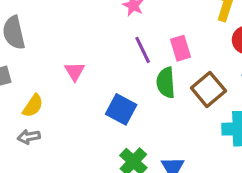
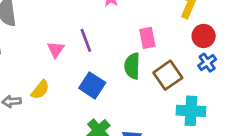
purple line: (143, 50) -> (86, 40), moved
yellow semicircle: (33, 106) -> (40, 90), moved

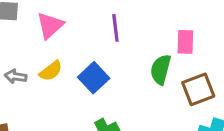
pink triangle: (56, 49) -> (50, 25), moved, size x1.4
blue square: (92, 85) -> (94, 78), moved

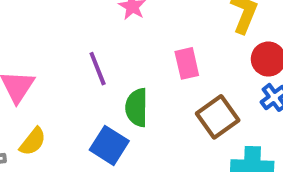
green semicircle: (161, 69) -> (137, 108), moved
blue square: (94, 78) -> (109, 145), moved

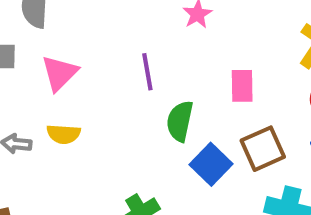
yellow semicircle: (33, 142) -> (63, 134), turned 44
blue square: (109, 145) -> (211, 164), moved

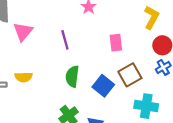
pink triangle: (59, 73) -> (23, 32), moved
green semicircle: (180, 121) -> (72, 76), moved

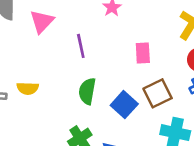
pink triangle: (23, 32) -> (42, 21), moved

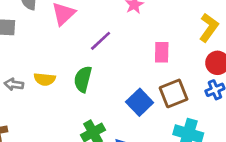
purple line: (81, 46) -> (101, 41), turned 55
green semicircle: (87, 91) -> (83, 79), moved

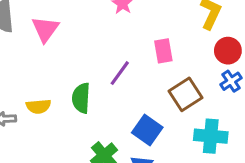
purple line: (101, 41) -> (120, 73), moved
blue square: (140, 102) -> (147, 130), moved

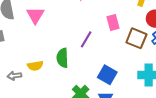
brown square: (186, 94) -> (136, 38), moved, turned -30

